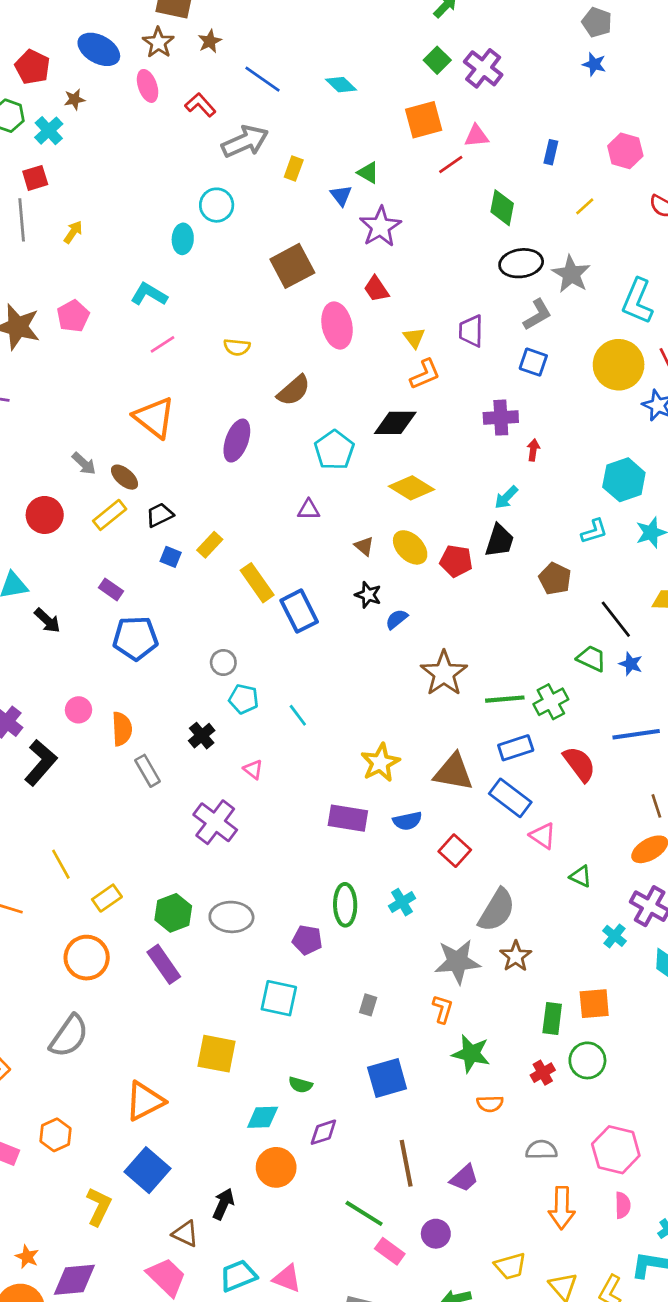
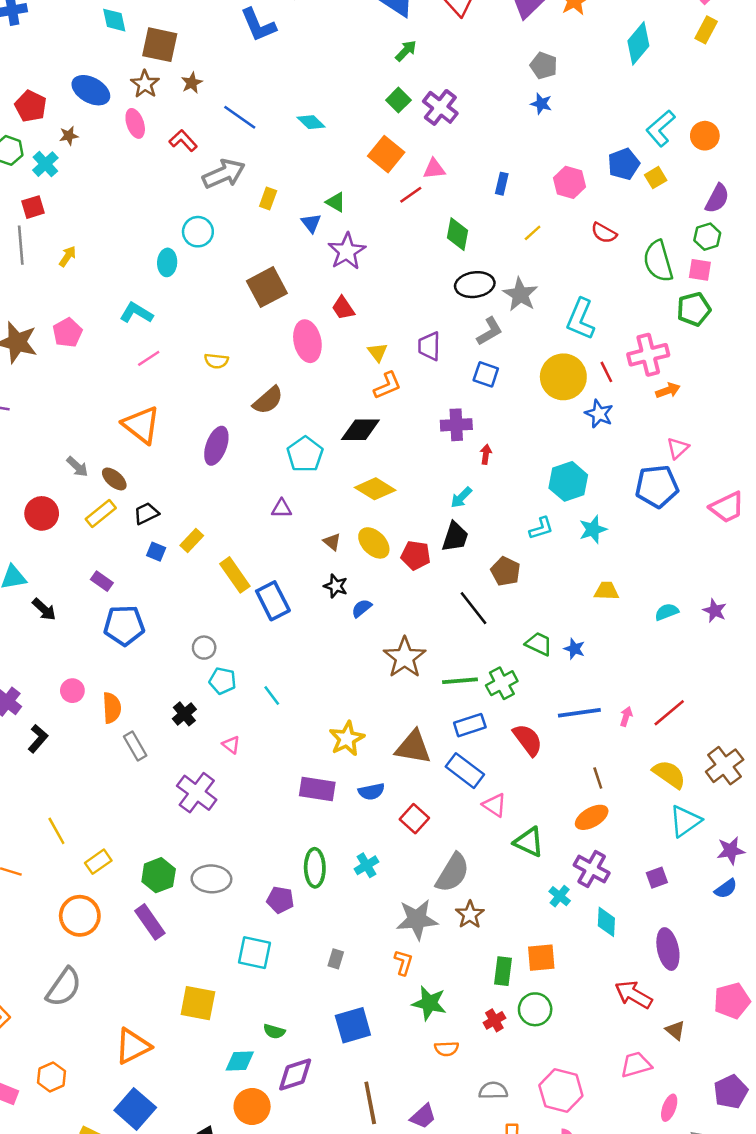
orange square: (424, 120) -> (386, 154), turned -36
black line: (616, 619) -> (474, 608), moved
black L-shape: (41, 763) -> (38, 739), size x0.7
green triangle: (581, 876) -> (529, 842), size x1.5
purple diamond: (323, 1132) -> (295, 1075), size x1.4

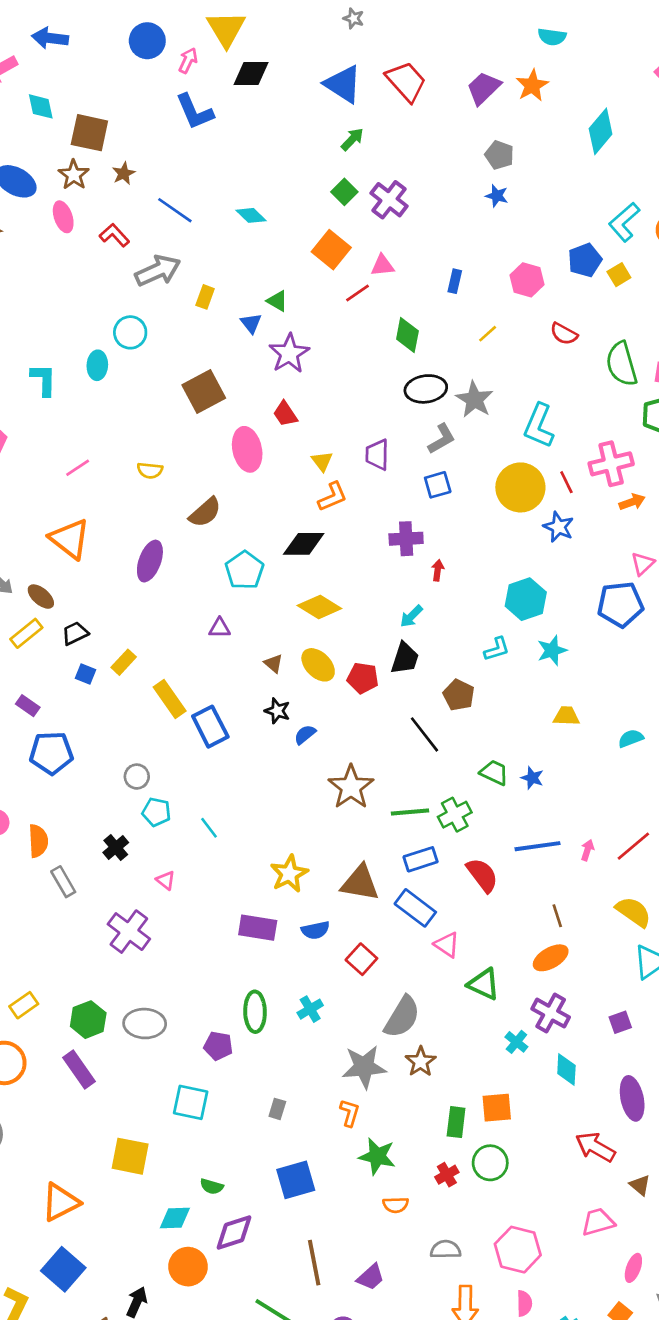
cyan L-shape: (136, 313) -> (43, 380), moved, turned 60
blue square: (486, 374) -> (438, 485), turned -35

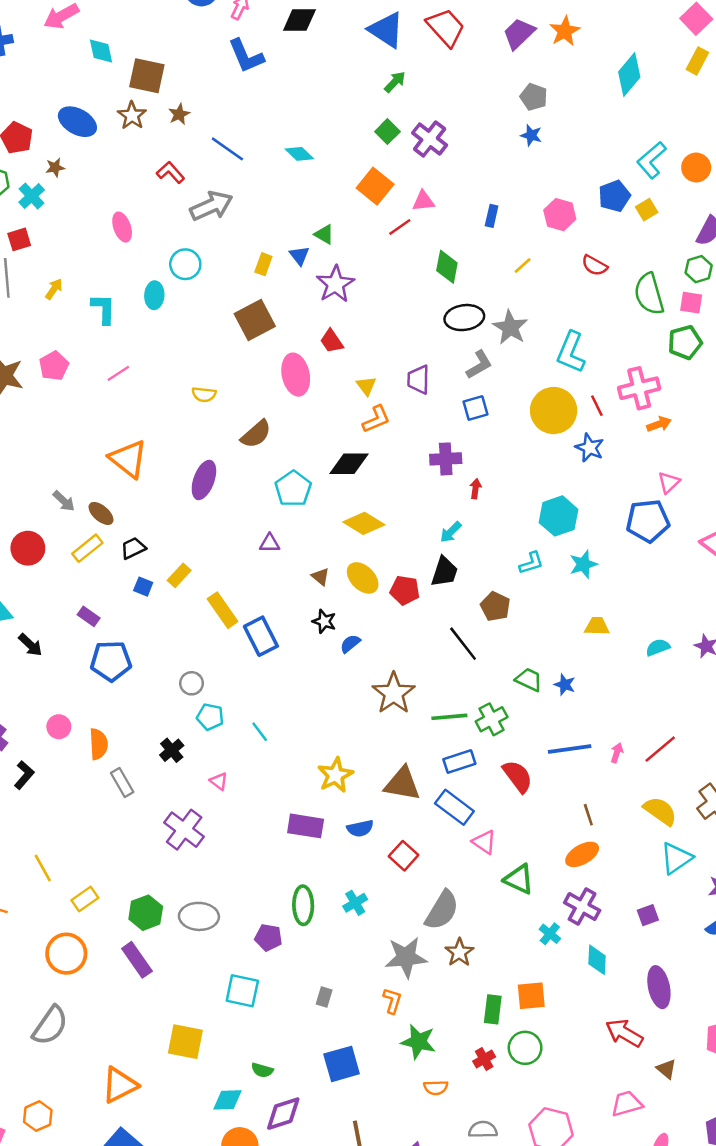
pink ellipse: (63, 217) -> (122, 227), moved
yellow rectangle: (205, 297) -> (263, 264), moved
pink line: (78, 468) -> (118, 373), moved

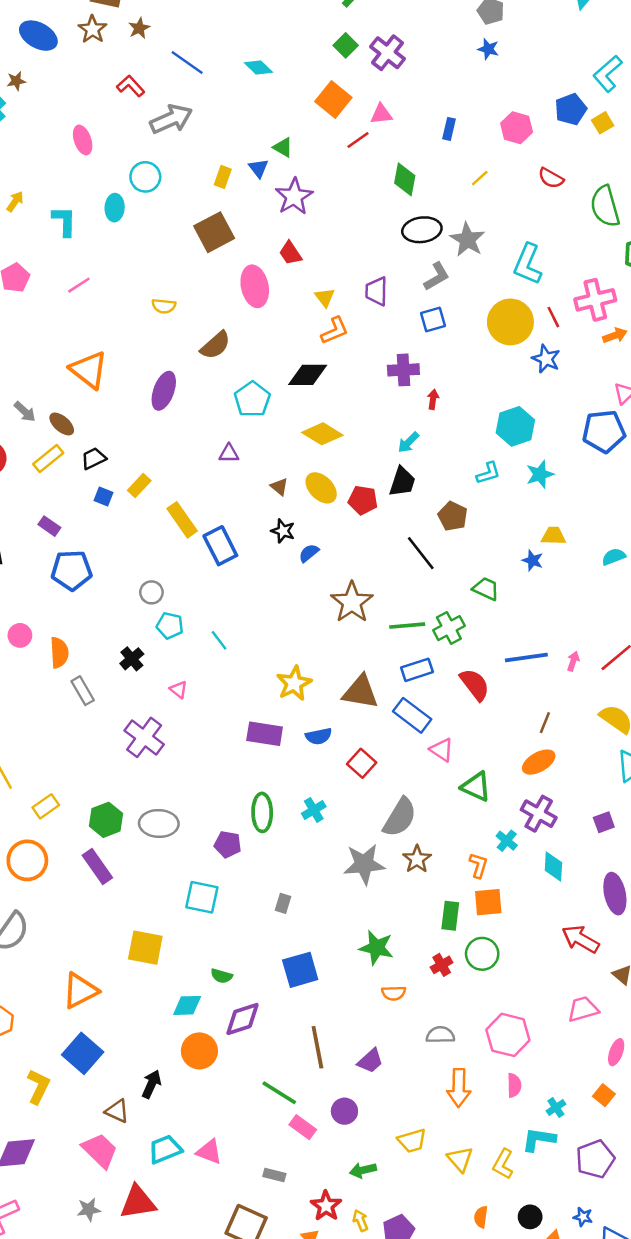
blue star: (565, 685) -> (533, 560), moved
brown line: (588, 815) -> (545, 723), turned 40
orange L-shape: (392, 1001) -> (478, 865), moved

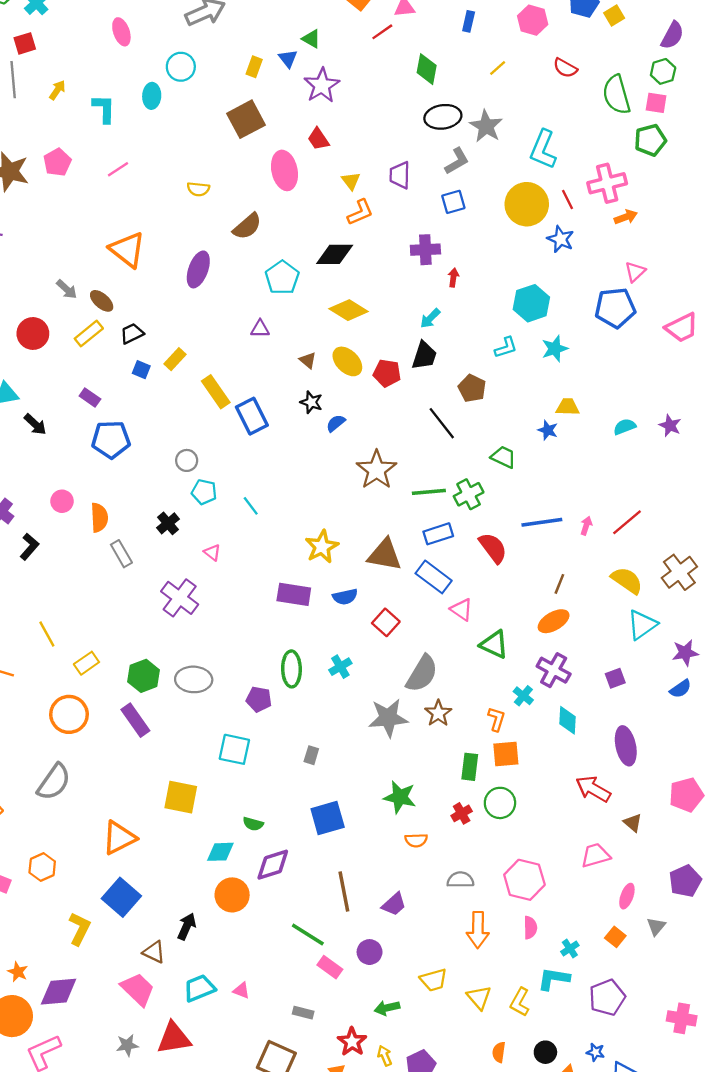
pink triangle: (209, 1152) -> (241, 990), size x0.7

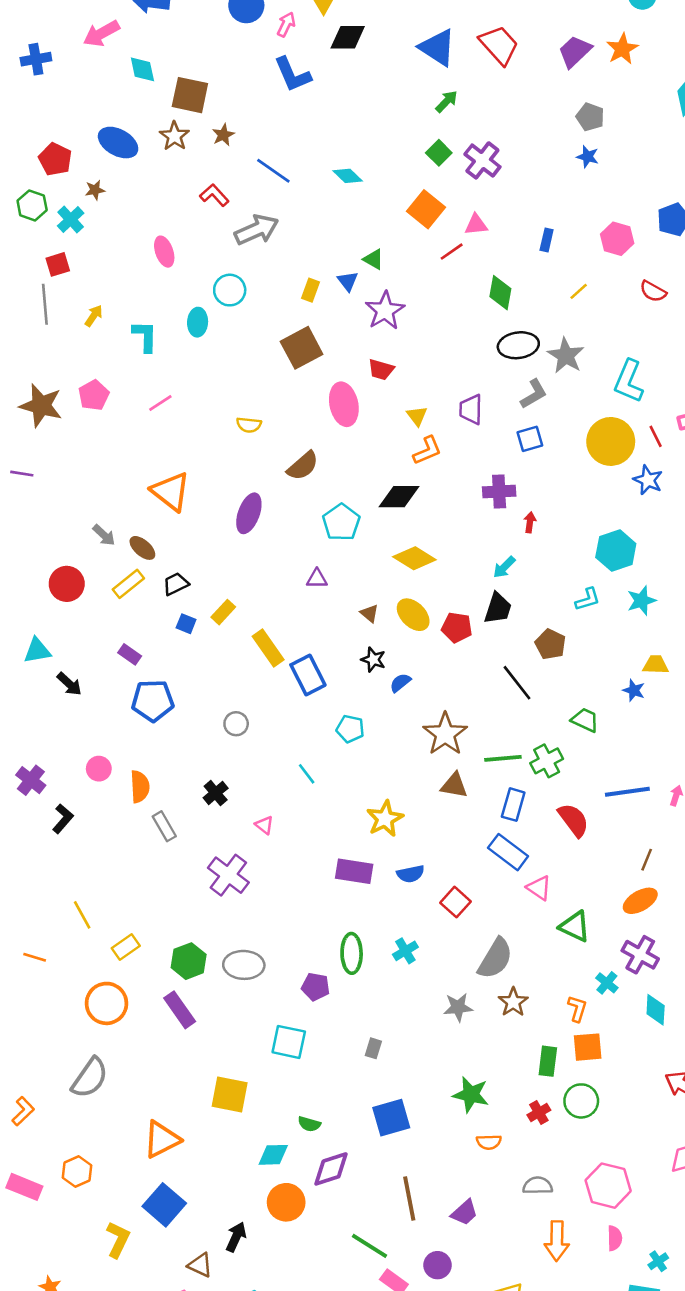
red trapezoid: (318, 139) -> (381, 370), turned -40
cyan pentagon: (204, 492) -> (350, 729), moved
blue rectangle: (438, 534) -> (513, 805), turned -56
brown triangle: (385, 555) -> (454, 785), moved, size x0.7
gray star: (388, 718) -> (458, 1007), size x0.7

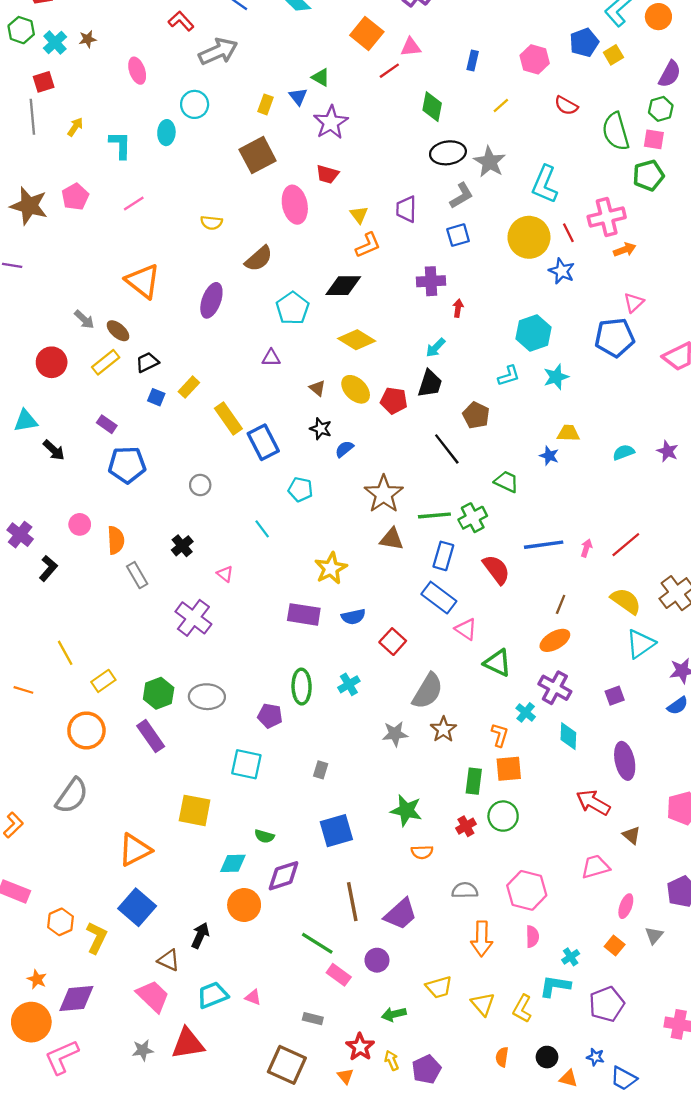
brown star: (95, 190) -> (88, 39), moved
orange hexagon: (77, 1171) -> (61, 922), moved
purple trapezoid: (464, 1213) -> (401, 914), size x1.4

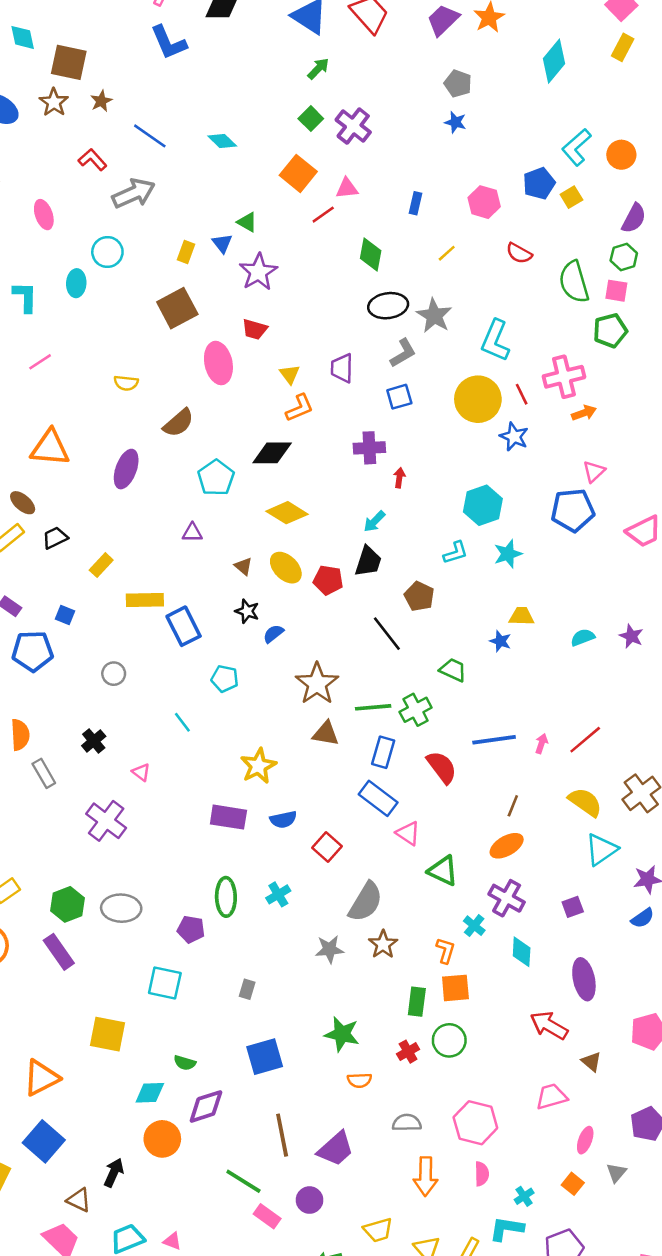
orange triangle: (143, 281) -> (50, 448), turned -33
blue square: (156, 397) -> (65, 615), moved
yellow rectangle: (228, 419) -> (145, 600), turned -56

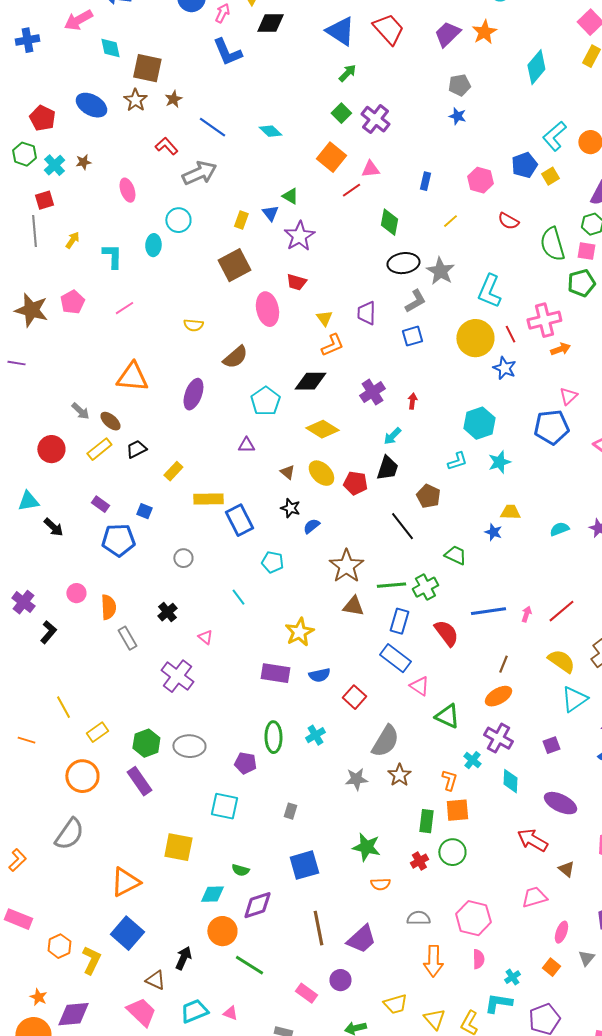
gray pentagon: (458, 84) -> (459, 85), turned -30
purple cross: (369, 448) -> (372, 392), moved, turned -30
purple ellipse: (584, 979) -> (560, 803), turned -52
green line: (243, 1181) -> (249, 965), moved

